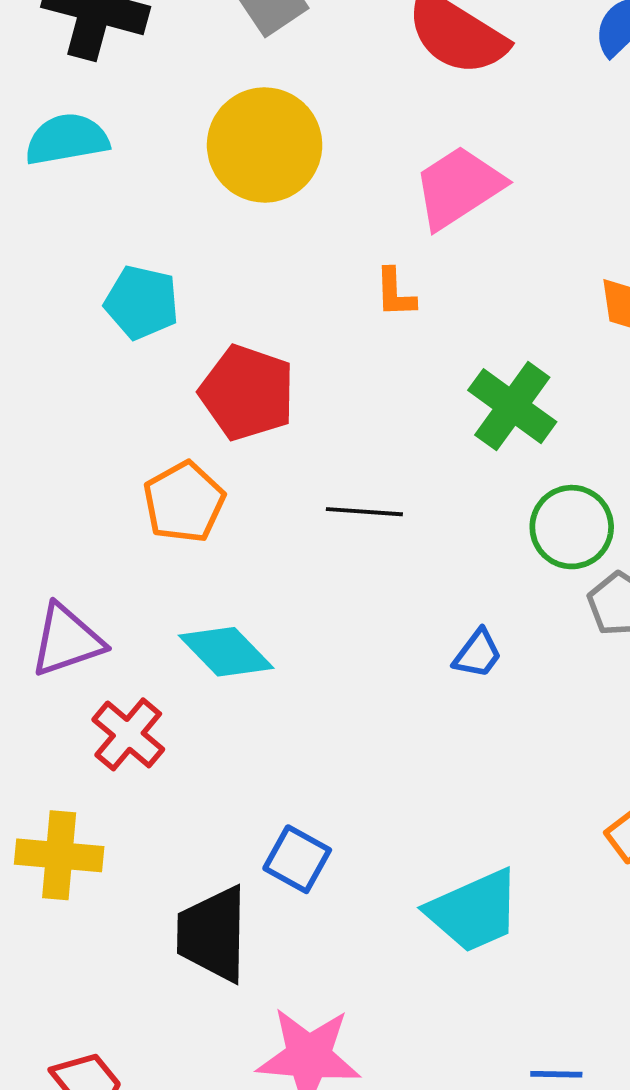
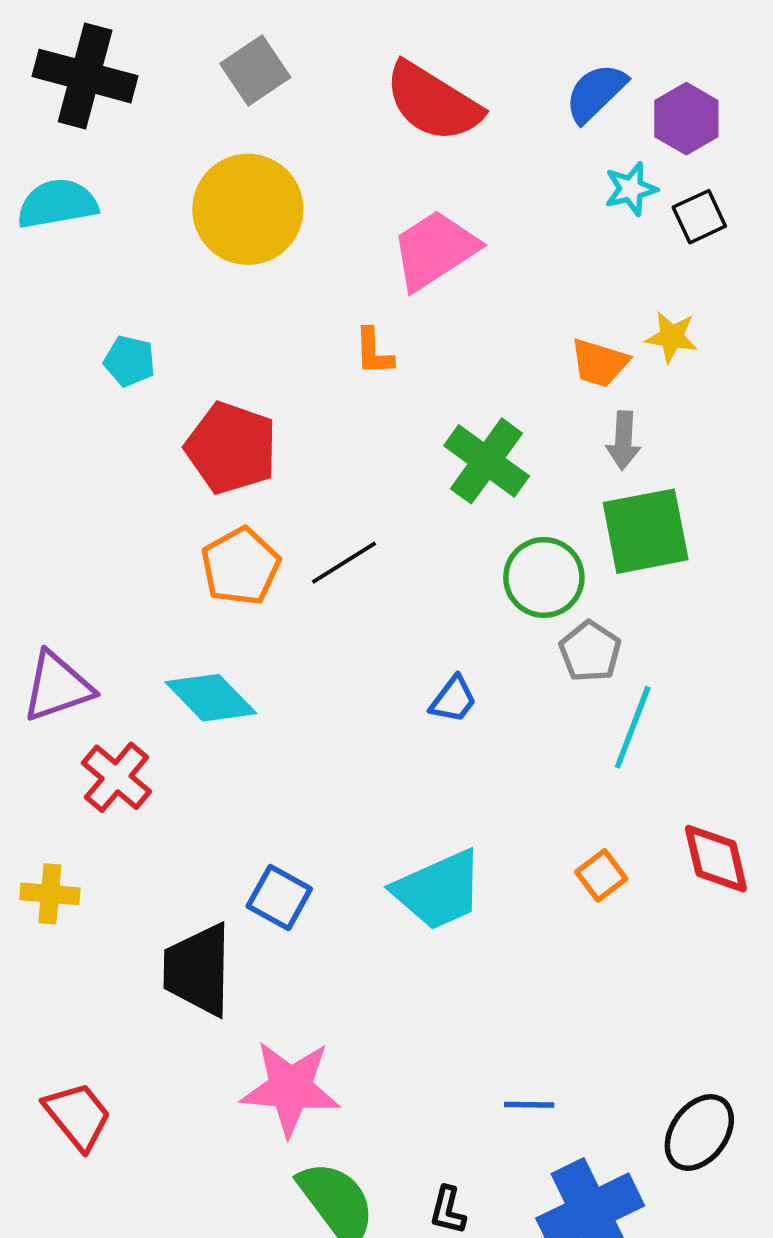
cyan pentagon: (142, 302) -> (129, 361), size x0.7
orange pentagon: (184, 502) -> (240, 566), moved
black line: (364, 512) -> (344, 563), turned -36
yellow cross: (59, 855) -> (50, 894), size x0.7
cyan trapezoid: (474, 911) -> (438, 890), moved

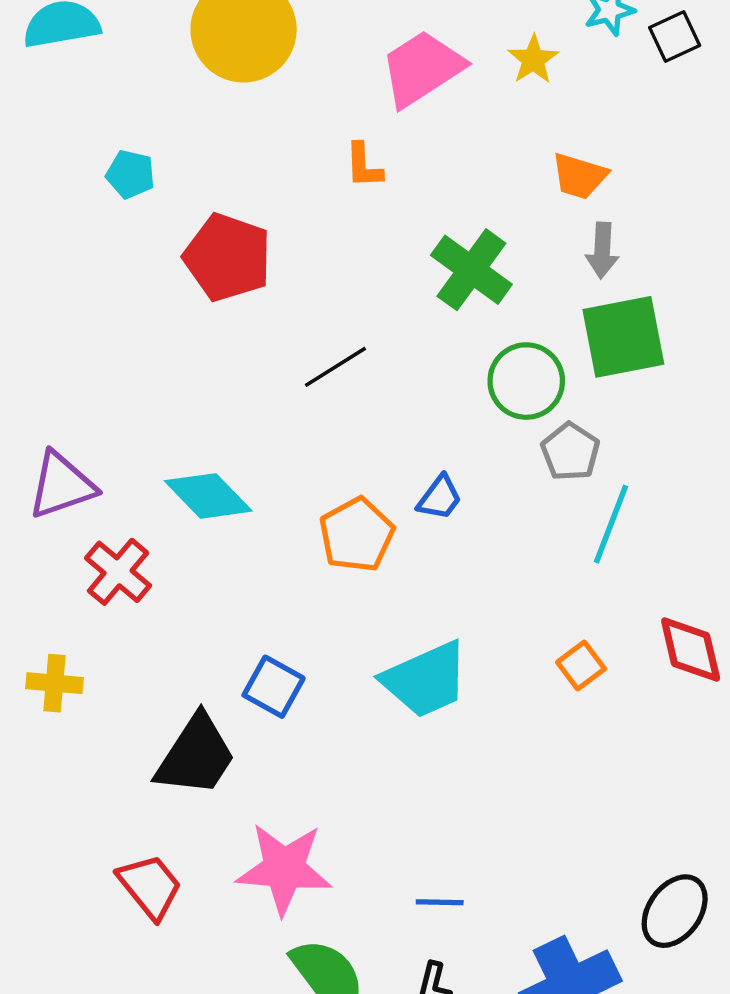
yellow star: (672, 337) -> (533, 59), moved, turned 30
orange pentagon: (240, 566) -> (357, 535), moved
black trapezoid: (198, 970) -> (196, 756), turned -148
blue line: (529, 1105) -> (440, 902), moved
red trapezoid: (78, 1116) -> (150, 886), moved

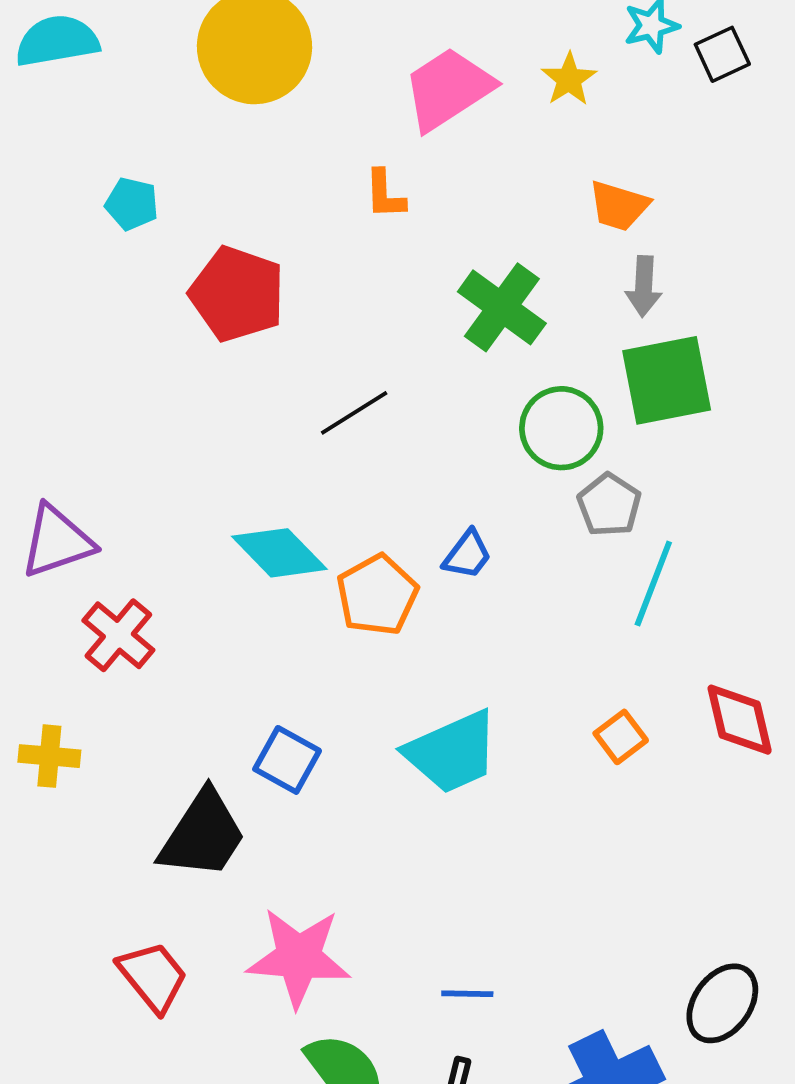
cyan diamond: (208, 496) -> (279, 553), moved

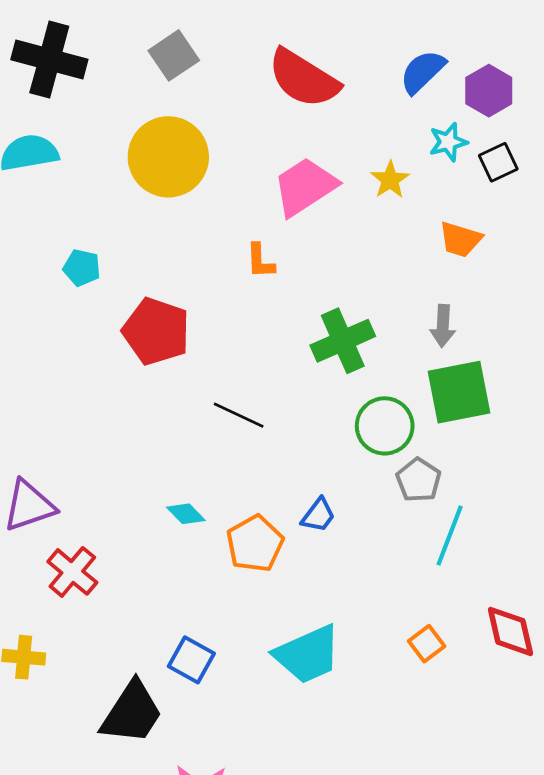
orange trapezoid: (619, 206) -> (460, 239), moved
green cross: (502, 307) -> (343, 341), turned 30
black line: (354, 413) -> (239, 415), turned 57
cyan diamond: (279, 553) -> (186, 514), size x0.6

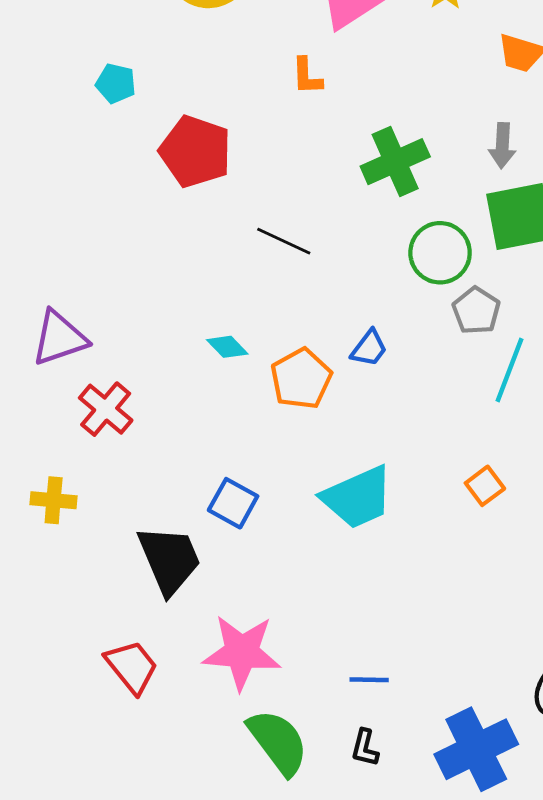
black trapezoid: (132, 713) -> (169, 560), turned -56

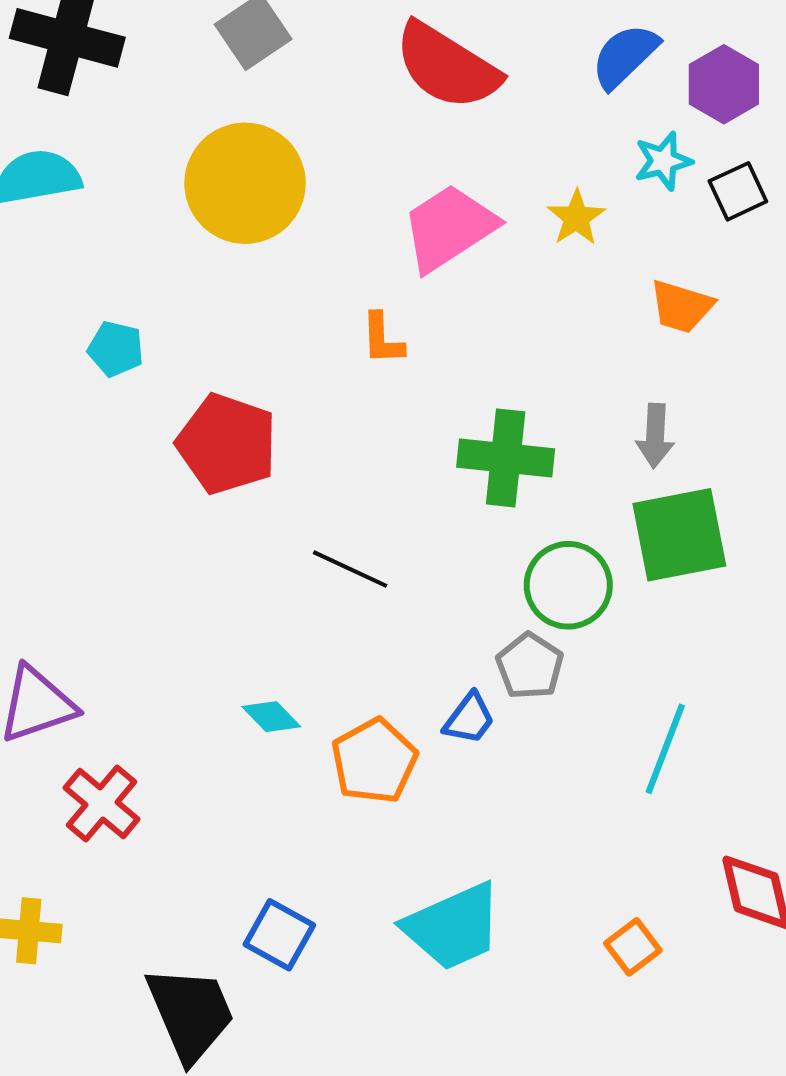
green cross: (395, 162) -> (506, 458), turned 30
gray pentagon: (476, 311) -> (530, 666), moved
orange square: (485, 486) -> (633, 947), moved

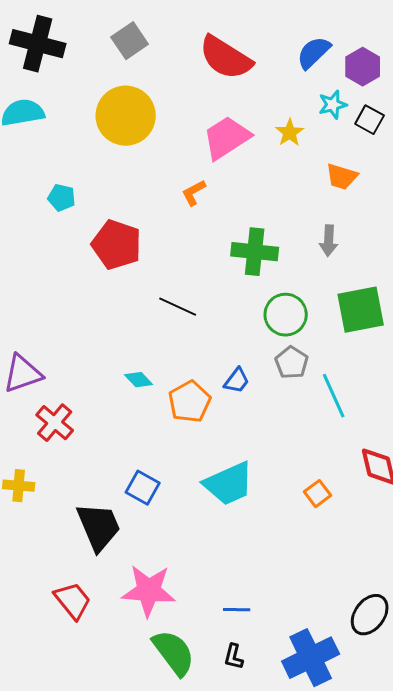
black square: (738, 191) -> (370, 120), turned -36
orange L-shape: (382, 339) -> (194, 193), turned 64
green square: (679, 535) -> (361, 310), moved
gray pentagon: (530, 666) -> (292, 363), moved
cyan line: (665, 749) -> (334, 396), turned -45

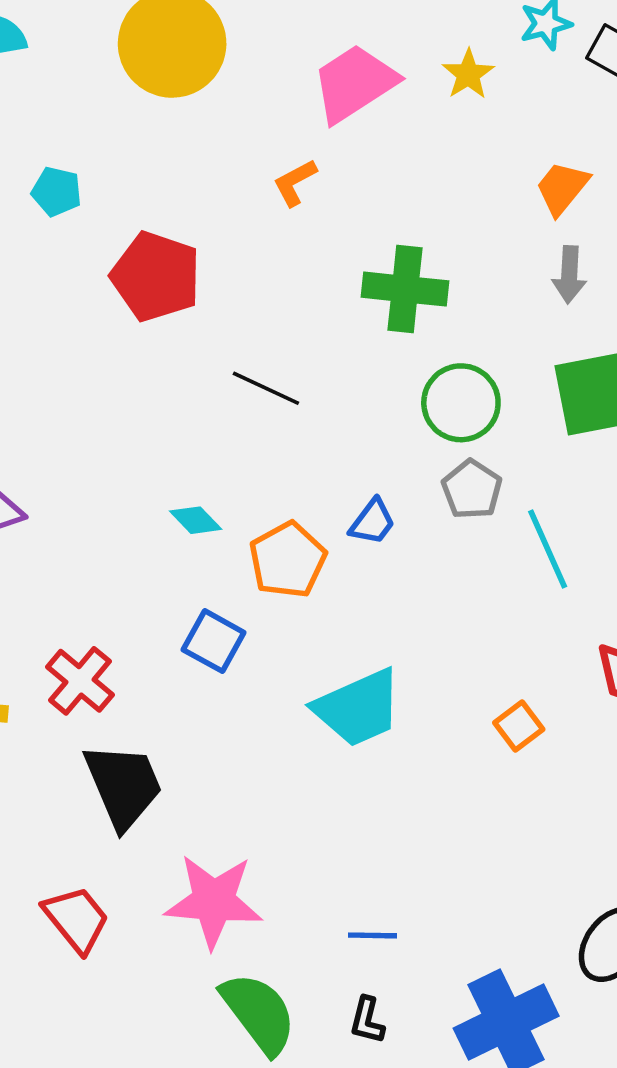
orange trapezoid: (342, 177) -> (562, 188), moved, turned 112
gray arrow: (329, 241) -> (569, 275), moved
red cross: (55, 423) -> (80, 681), moved
blue square: (143, 488) -> (214, 641), moved

